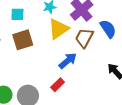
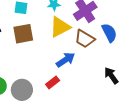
brown trapezoid: (84, 38) -> (85, 39), turned -95

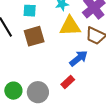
yellow triangle: (60, 27) -> (70, 26), turned 30

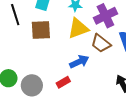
yellow triangle: (70, 26) -> (78, 28), turned -30

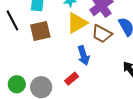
blue arrow: (79, 62) -> (84, 55), turned 108

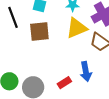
blue arrow: (84, 55) -> (86, 71), moved

